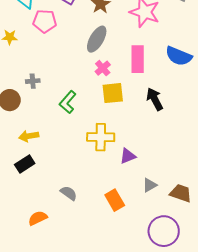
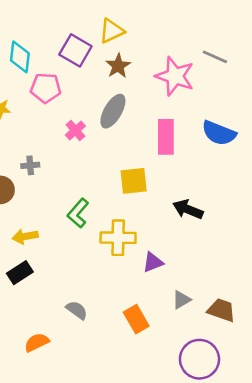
pink cross: (103, 68) -> (75, 130), moved
black arrow: (155, 99) -> (188, 209), moved, turned -40
green L-shape: (68, 102) -> (78, 213), moved

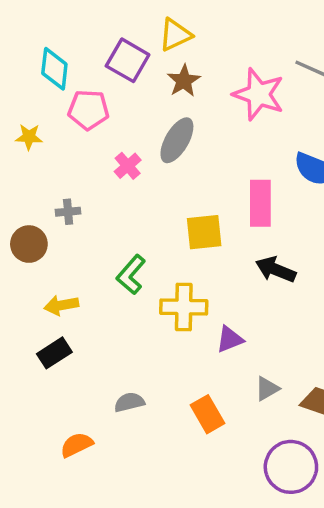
pink rectangle: (166, 137) -> (260, 203), moved
gray semicircle: (77, 310) -> (129, 402), turned -50

